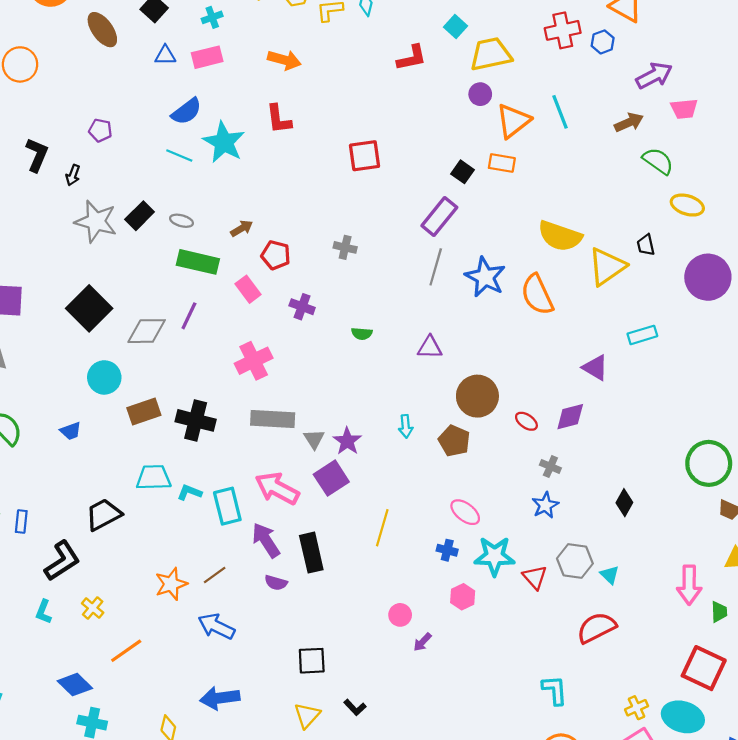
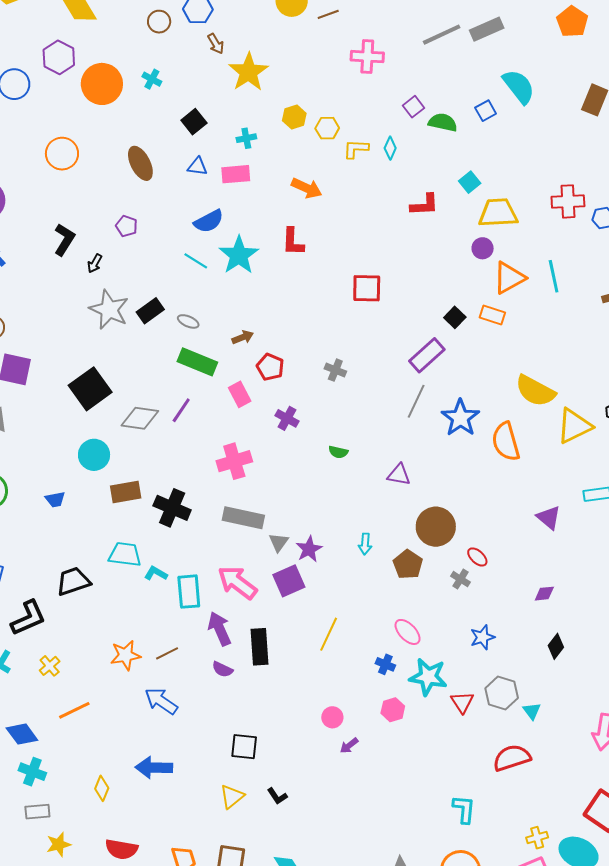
brown ellipse: (102, 30) -> (140, 163), moved
purple diamond: (570, 417) -> (544, 594), moved, size x0.7
gray cross: (550, 466) -> (460, 579), moved

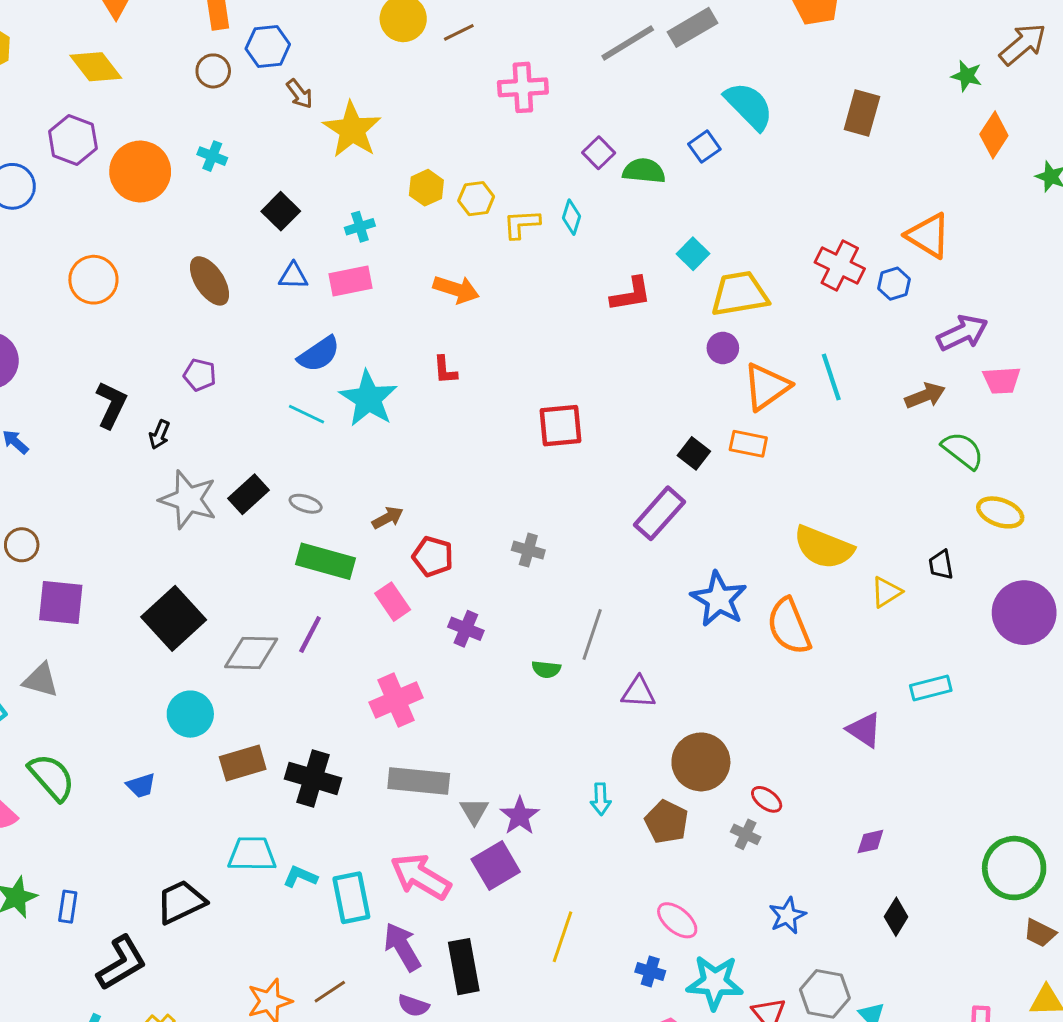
red cross: (568, 201) -> (840, 265), turned 36
red L-shape: (293, 242) -> (445, 370), size x0.7
gray line: (416, 401) -> (592, 634), moved
yellow triangle: (574, 426) -> (886, 592), size x0.6

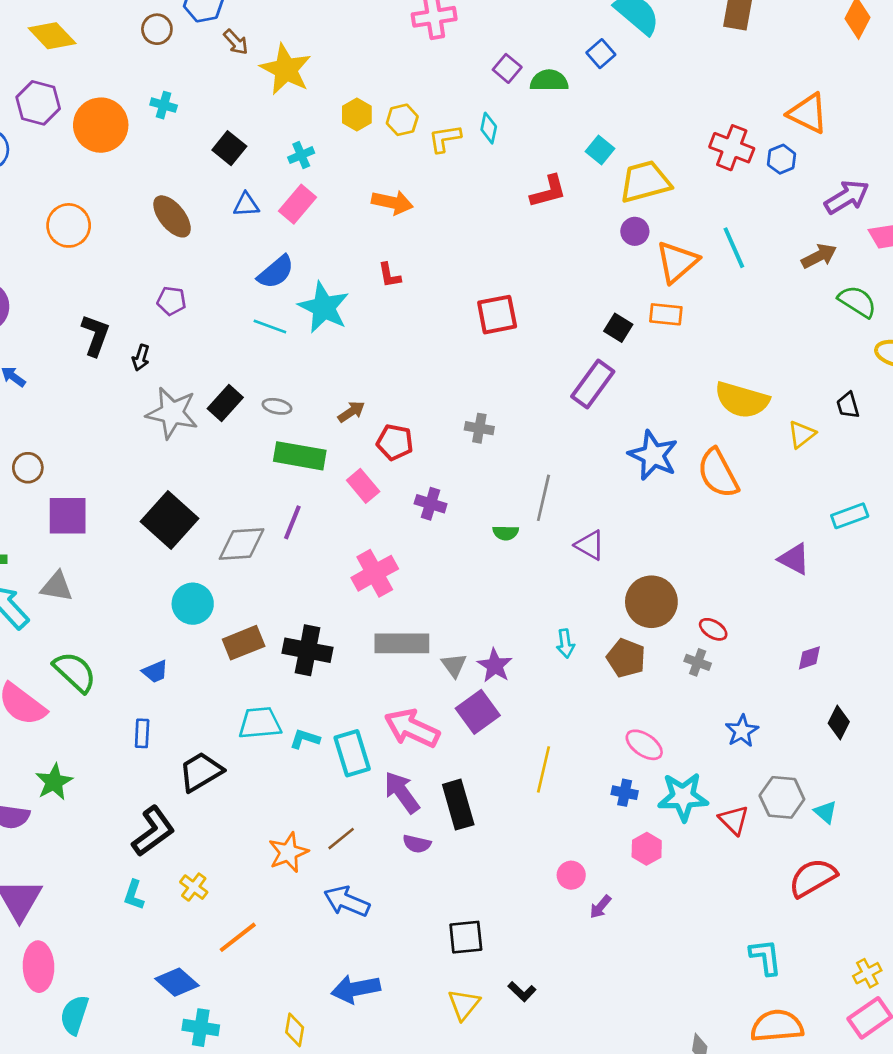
pink rectangle: (351, 281) -> (298, 204), turned -33
purple triangle: (638, 692) -> (590, 545), turned 32
blue rectangle: (68, 907) -> (142, 733), moved

